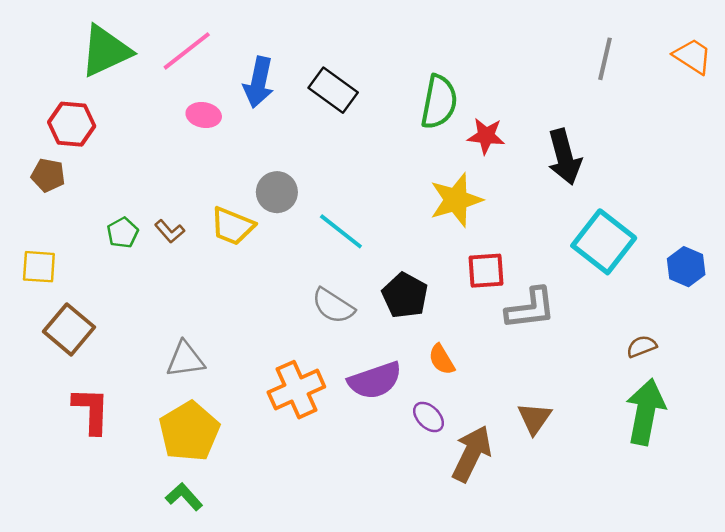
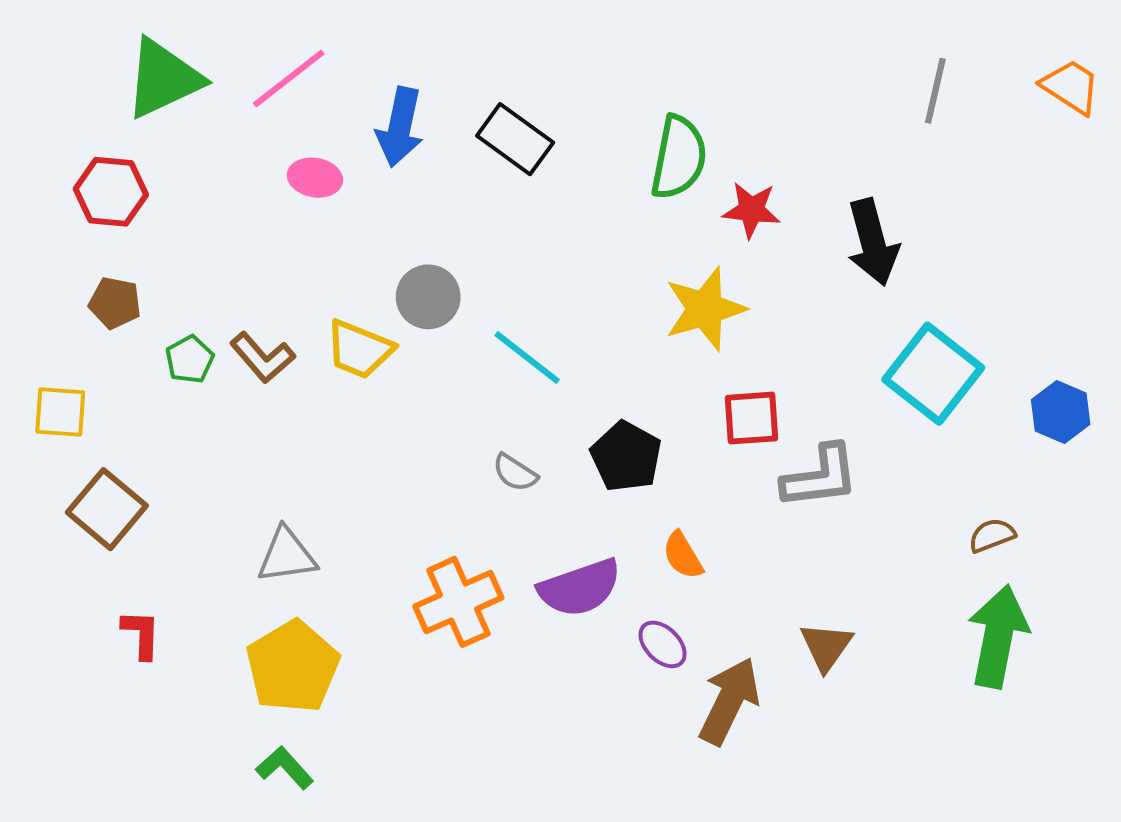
brown pentagon: (48, 175) -> (115, 303), moved
brown L-shape: (170, 231) -> (262, 357), size x1.4
gray semicircle: (333, 306) -> (515, 473), size x0.7
red L-shape: (91, 410) -> (141, 634), size x0.7

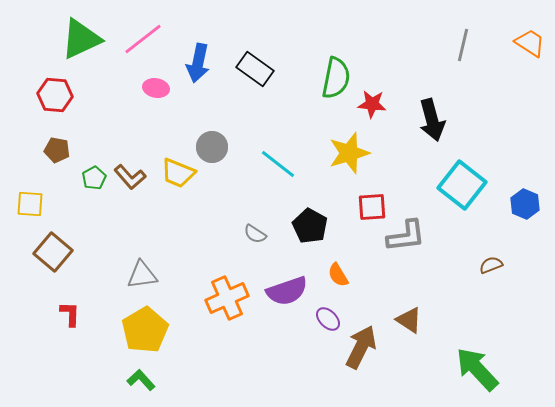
cyan line: (527, 357) -> (278, 164), moved
green arrow: (998, 636) -> (477, 369), moved, turned -54
brown triangle: (826, 646) -> (409, 320), turned -32

